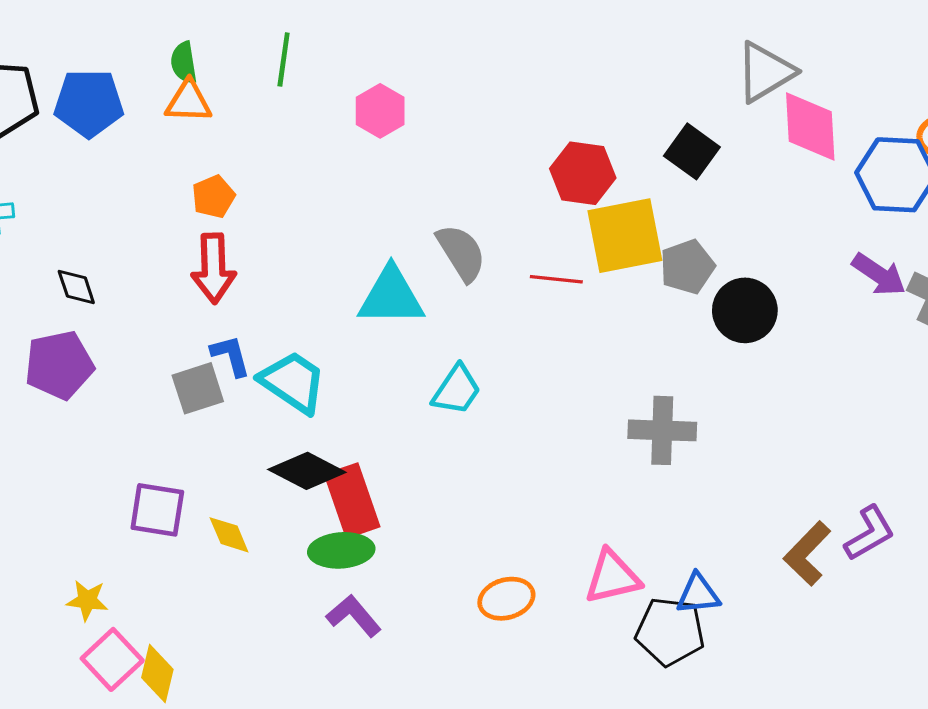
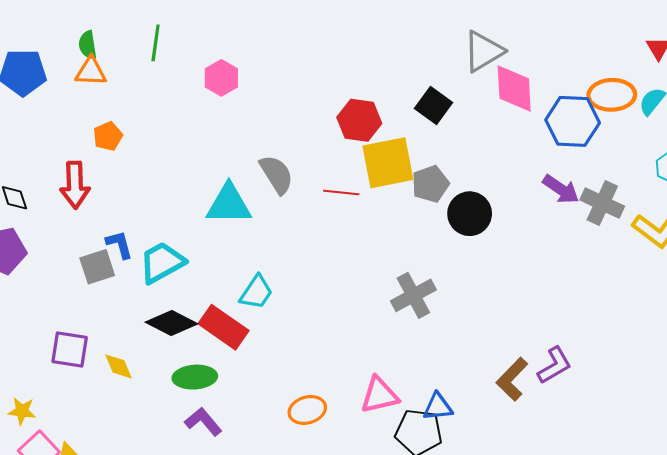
red arrow: (213, 268) -> (75, 185), moved
cyan trapezoid: (293, 382) -> (162, 262), turned -63
cyan trapezoid: (457, 390) -> (256, 292), moved
gray cross: (662, 430) -> (413, 295), turned -30
red rectangle: (352, 501) -> (223, 327), moved, turned -36

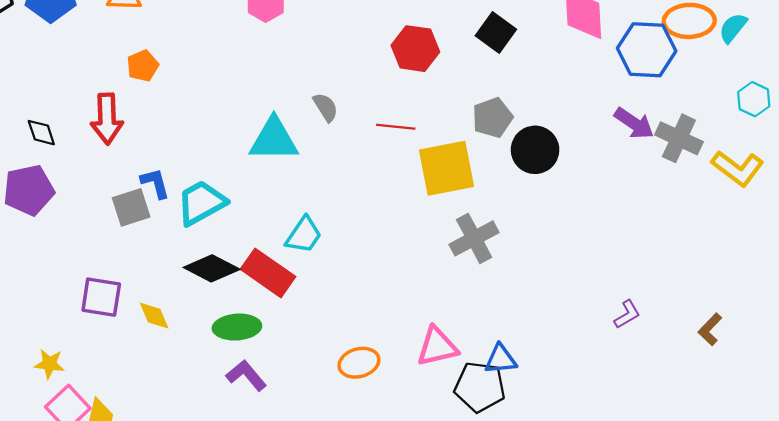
yellow square: (388, 163) -> (446, 168), moved
gray semicircle: (277, 174) -> (326, 107), size x0.7
purple L-shape: (554, 365) -> (627, 314), size x0.7
brown L-shape: (512, 379) -> (710, 329), moved, size x0.7

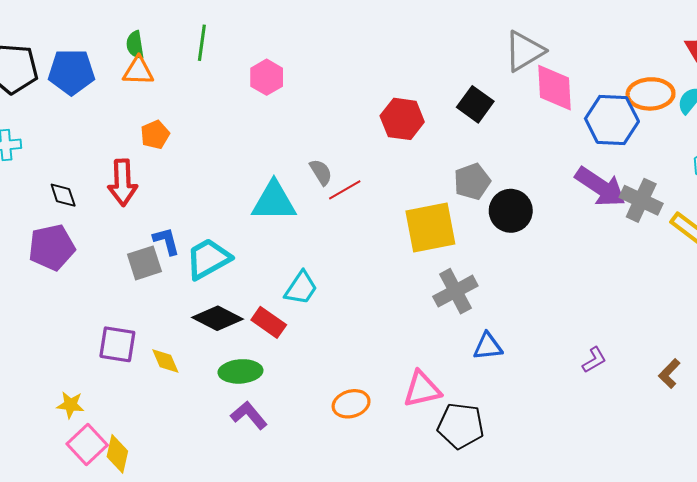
purple arrow: (634, 123) -> (600, 187), size x1.4
red line: (396, 127) -> (345, 190), moved, turned -36
red rectangle: (268, 273) -> (269, 322), size x0.7
blue triangle: (501, 359) -> (488, 346), moved

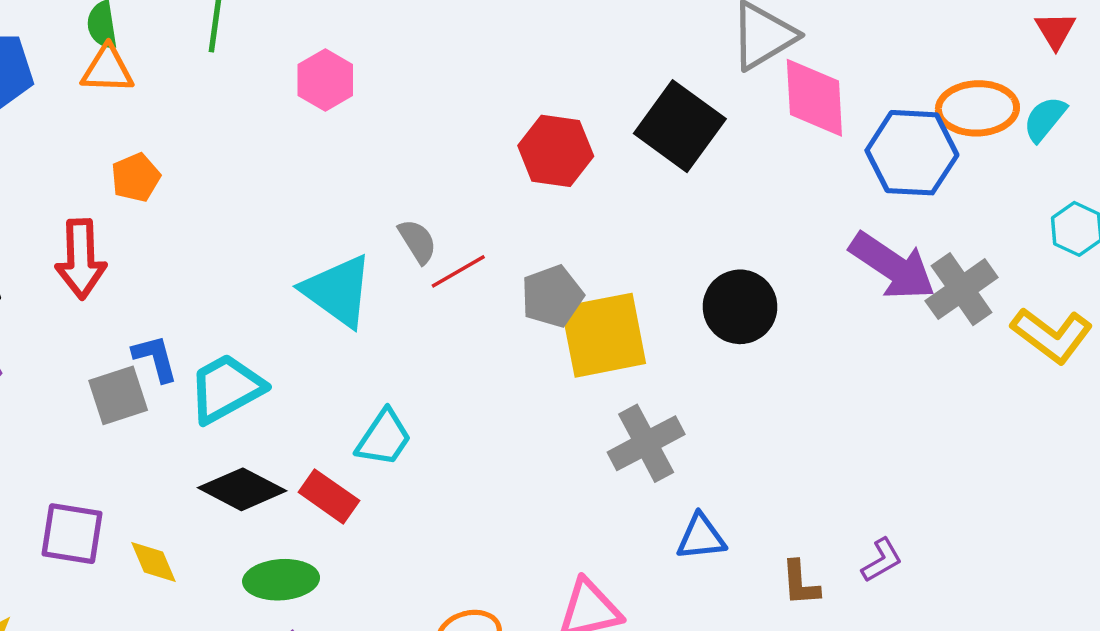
black square: (475, 104) -> (680, 126), size x1.4
gray pentagon: (472, 182) -> (552, 296), moved
gray cross: (641, 200) -> (962, 289), turned 30
cyan triangle: (274, 201) -> (338, 291), turned 36
brown L-shape: (669, 374) -> (800, 583), moved, turned -48

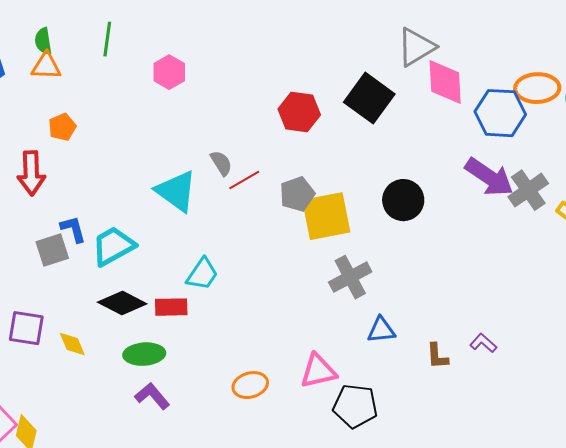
red rectangle: (329, 496) -> (171, 307), turned -36
purple L-shape: (882, 560) -> (483, 343), turned -108

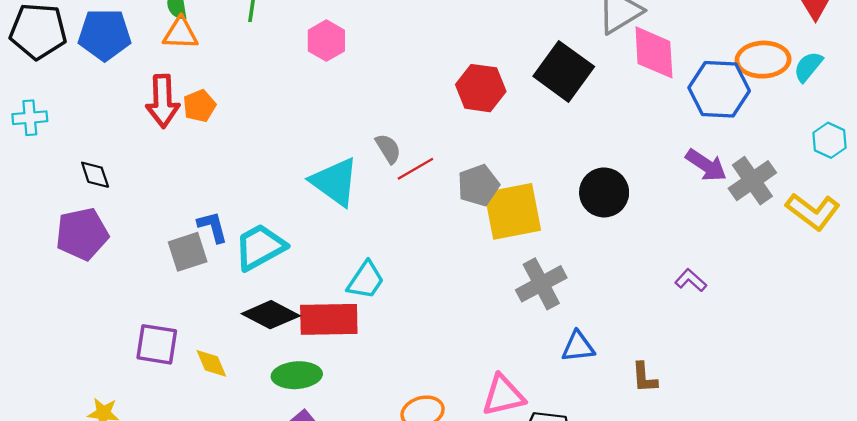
red arrow: (31, 173) -> (163, 101), moved
purple arrow: (489, 177) -> (706, 165), size x0.7
red rectangle: (171, 307) -> (329, 319), size x1.5
purple L-shape: (483, 343) -> (691, 280), moved

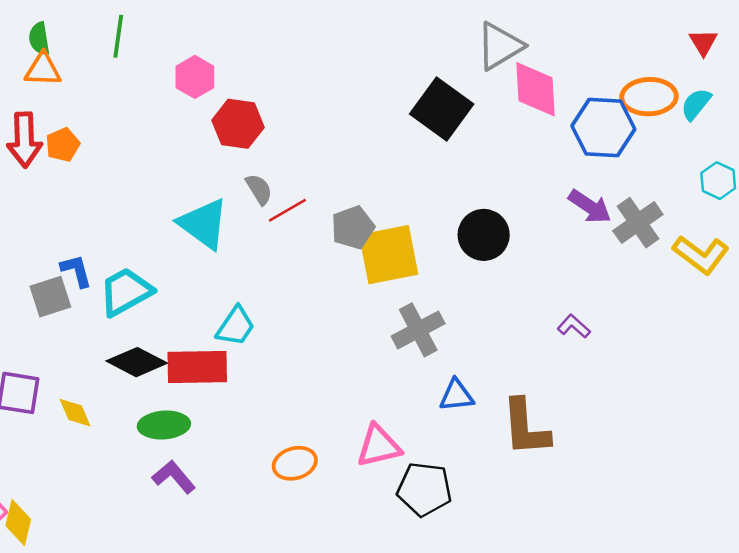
red hexagon: (481, 88) -> (238, 124), moved
brown L-shape: (644, 378) -> (526, 427), size x1.8

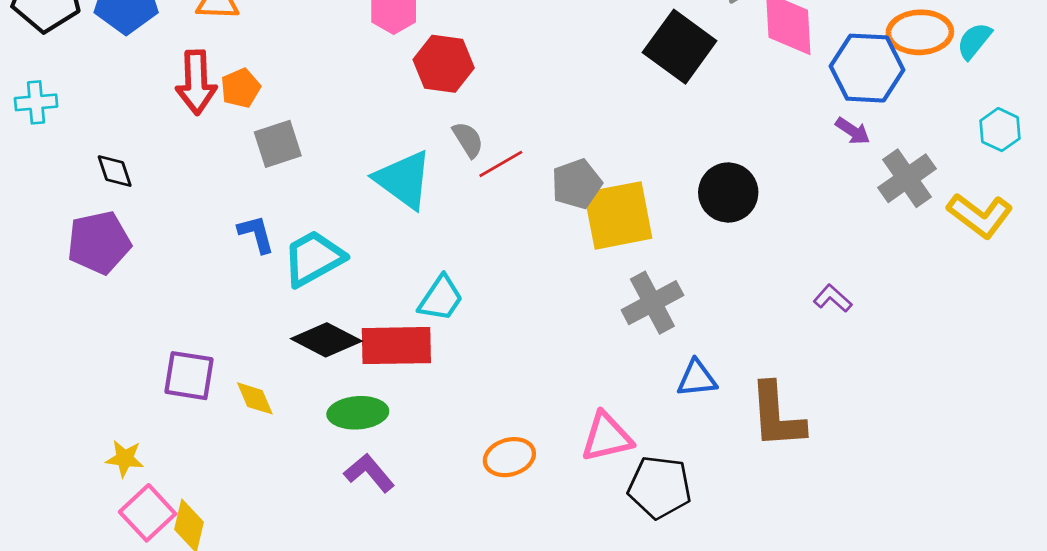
purple arrow: (590, 207) -> (853, 131), moved, size x0.7
gray square: (50, 297) -> (278, 144), moved

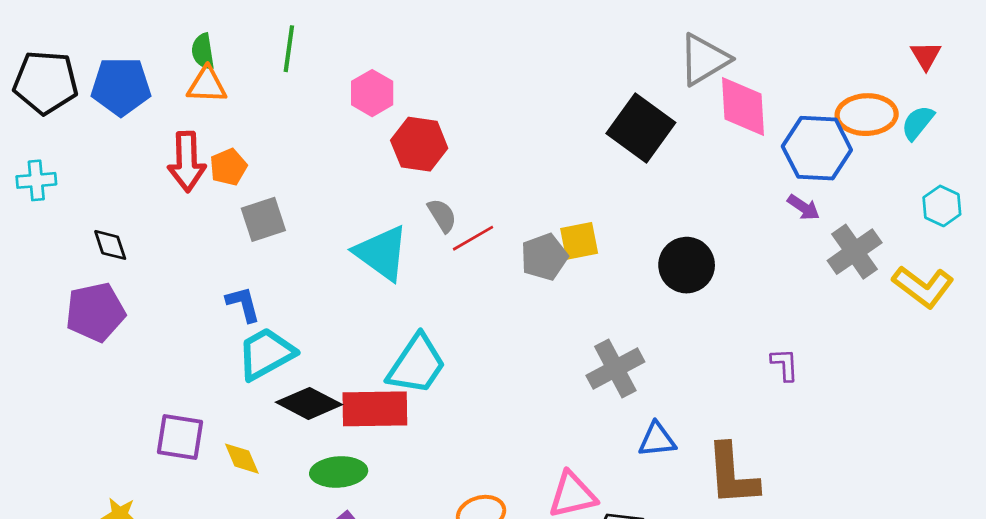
yellow square: (618, 215) -> (579, 241), moved, size x0.6
cyan trapezoid: (313, 258) -> (266, 354), moved
cyan trapezoid: (441, 298) -> (417, 364), size x1.4
purple L-shape: (833, 298) -> (785, 364), turned 45

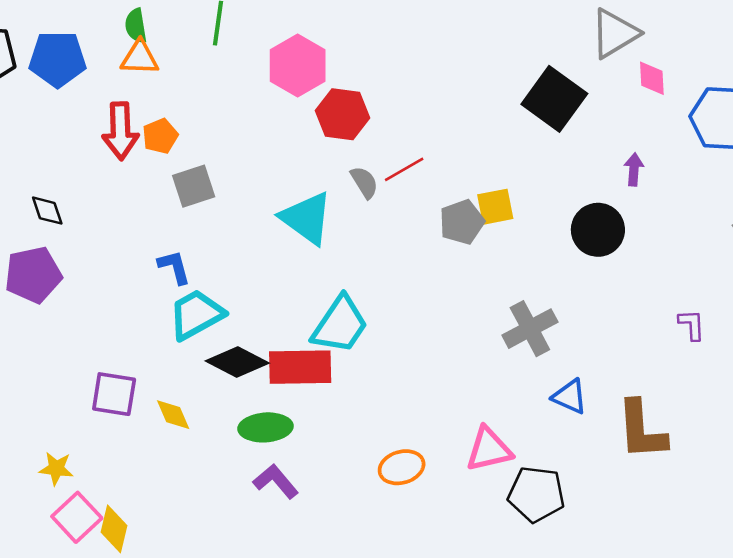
pink hexagon: (372, 93) -> (298, 65), size x1.4
pink diamond: (743, 107) -> (652, 78), size x0.6
purple arrow: (803, 207) -> (634, 169), moved, turned -120
red line: (473, 238) -> (404, 169), moved
blue triangle: (657, 440) -> (570, 397), turned 30

